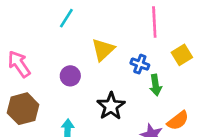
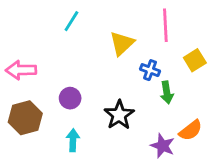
yellow triangle: (103, 50) -> (122, 43), moved
pink arrow: (19, 64) -> (21, 70), turned -56
purple circle: (70, 76) -> (70, 98), moved

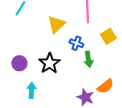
black star: (119, 115) -> (49, 63), moved
cyan arrow: (73, 140) -> (31, 90), moved

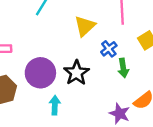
blue cross: (76, 43) -> (109, 49), turned 32
purple circle: (19, 63) -> (40, 73), size x1.6

